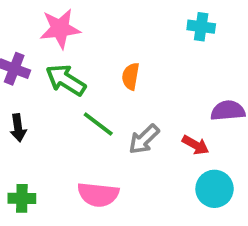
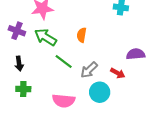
cyan circle: (215, 189) -> (100, 92), moved
green cross: (22, 198) -> (23, 89), moved

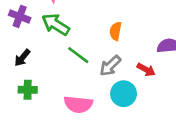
orange semicircle: (82, 35) -> (116, 31), moved
black arrow: (19, 64) -> (22, 58), turned 48

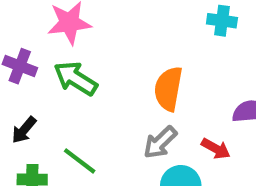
orange semicircle: (116, 31) -> (168, 89), size x1.5
green line: (78, 55) -> (80, 161), moved

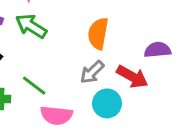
red arrow: (216, 149) -> (132, 77), size x1.5

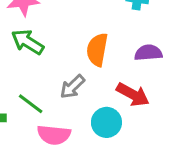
purple semicircle: (158, 50) -> (148, 53), moved
gray arrow: (92, 72) -> (72, 87), moved

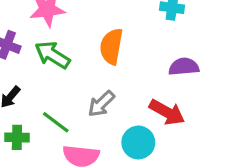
orange semicircle: (97, 50) -> (111, 46), moved

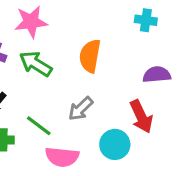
red arrow: (167, 112) -> (141, 117), turned 36

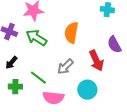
purple semicircle: (157, 75) -> (114, 45), turned -114
red arrow: (141, 117) -> (96, 61), moved

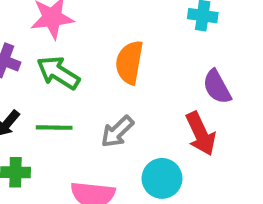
red arrow: (96, 61) -> (201, 134), moved
green line: (38, 78) -> (54, 128), moved, turned -36

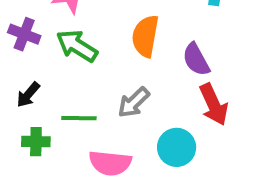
purple semicircle: (217, 87) -> (196, 60), moved
green line: (54, 128) -> (79, 118), moved

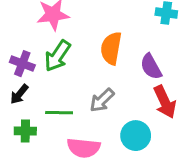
purple cross: (24, 34) -> (22, 64), moved
green arrow: (77, 46) -> (58, 56), turned -88

